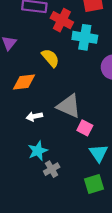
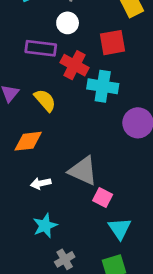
yellow semicircle: (50, 58) -> (45, 100), moved
gray cross: (52, 169) -> (65, 259), moved

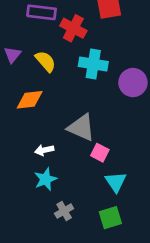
cyan cross: (103, 86) -> (93, 64), moved
white arrow: (41, 183) -> (44, 150), moved

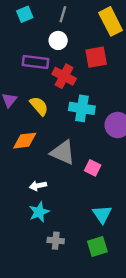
gray triangle: (81, 128) -> (63, 152), moved
pink square: (100, 153) -> (93, 168), moved
gray cross: (64, 211) -> (56, 241), turned 35

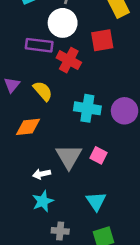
white circle: (58, 40) -> (63, 23), size x1.5
cyan cross: (82, 108) -> (87, 108), moved
gray triangle: (63, 152) -> (69, 157), moved, turned 36
cyan triangle: (102, 214) -> (96, 201), moved

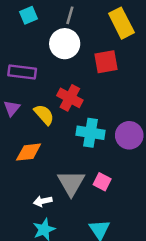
purple rectangle: (39, 45) -> (22, 72), moved
red cross: (69, 60) -> (70, 98), moved

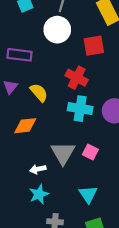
red cross: (70, 98) -> (77, 78), moved

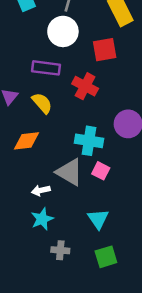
purple rectangle: (20, 55) -> (46, 68), moved
cyan cross: (80, 109) -> (89, 141), moved
gray triangle: (63, 153) -> (69, 172), turned -30

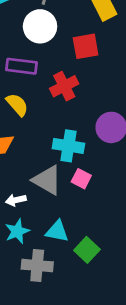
red cross: (85, 86) -> (64, 86), turned 35
cyan triangle: (98, 219) -> (57, 231), moved, turned -45
gray cross: (60, 250) -> (37, 266), size x1.5
green square: (106, 257) -> (87, 250), moved, turned -30

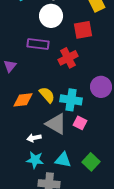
yellow semicircle: (17, 105) -> (47, 95), moved
cyan star: (17, 231) -> (35, 160), turned 30
green square: (87, 250) -> (91, 162), moved

